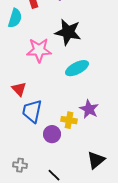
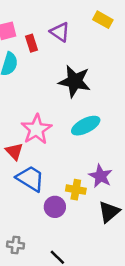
pink star: (39, 50) -> (36, 129), moved, turned -30
blue trapezoid: (32, 111) -> (30, 179), turned 110
black triangle: (96, 160) -> (109, 212), moved

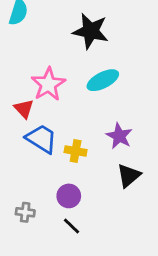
yellow cross: (76, 190) -> (76, 151), moved
purple circle: (55, 207) -> (69, 196), moved

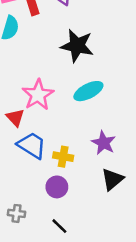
purple circle: (69, 196) -> (57, 187), moved

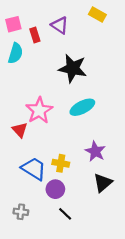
blue trapezoid: (32, 145) -> (34, 169), moved
black line: (59, 226) -> (65, 214), moved

